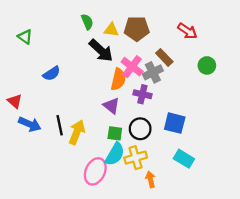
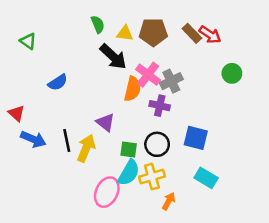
brown rectangle: (164, 57) -> (192, 33), moved
purple triangle: (111, 106) -> (105, 122), moved
orange arrow: (150, 179) -> (169, 201), turned 42

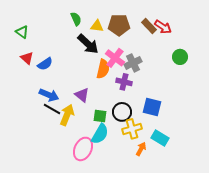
red triangle: (16, 113) -> (27, 58), moved
blue arrow: (33, 139) -> (49, 95), moved
black line: (67, 140) -> (52, 109), turned -48
yellow cross: (152, 177) -> (132, 129), moved
orange arrow: (169, 201) -> (141, 149), moved

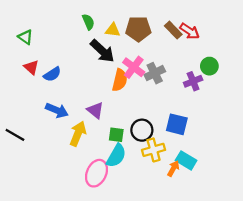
purple cross: (124, 82) -> (193, 81), moved, turned -35
black line: (52, 109) -> (15, 135), moved
orange arrow: (141, 149) -> (173, 169), moved

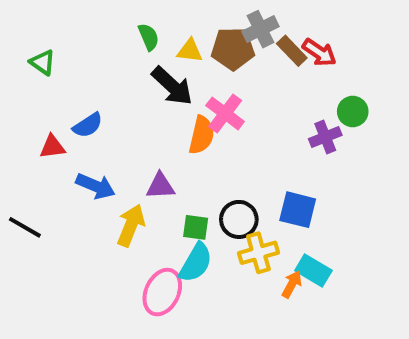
red triangle: (31, 67) -> (52, 147), moved, turned -49
gray cross: (155, 73) -> (260, 29), moved
purple triangle: (95, 110) -> (160, 186), turned -42

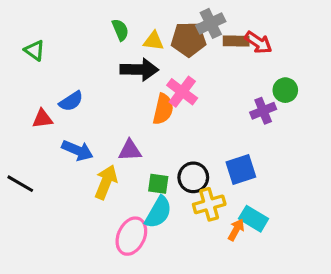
brown rectangle: (292, 51) -> (236, 41), turned -45
black arrow: (172, 86) -> (139, 69), turned -42
blue square: (298, 210) -> (241, 169), turned -32

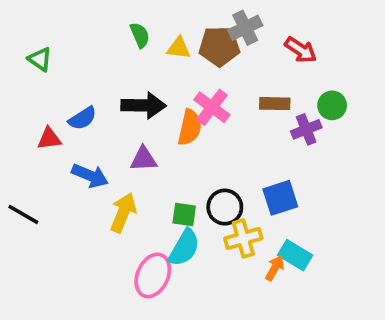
brown rectangle: (236, 41) -> (275, 104), moved
black arrow: (139, 69) -> (144, 105), moved
purple triangle: (130, 150) -> (144, 159), moved

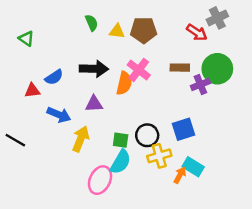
gray cross: (245, 28) -> (217, 18), moved
green circle: (332, 105) -> (217, 69), size x1.6

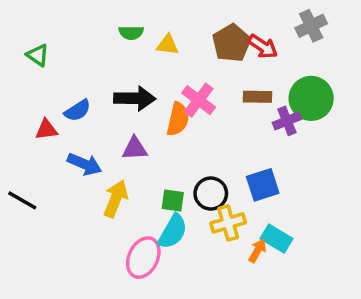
green semicircle: (92, 23) -> (131, 33), turned 112
brown pentagon: (144, 30) -> (232, 43), moved, turned -30
red arrow: (197, 32) -> (263, 46), moved

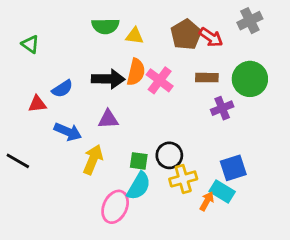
green semicircle: (131, 33) -> (105, 26), size x1.4
orange semicircle: (178, 119) -> (136, 72), moved
purple cross: (287, 121) -> (222, 108), moved
blue square: (263, 185) -> (233, 168), moved

